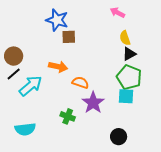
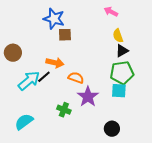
black line: (14, 74) -> (44, 77), moved
green pentagon: (129, 77) -> (122, 73), turned -30
cyan semicircle: (25, 129) -> (24, 122), turned 150

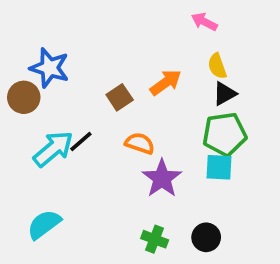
blue star: (54, 19) -> (50, 68), moved
brown square: (65, 35) -> (120, 97), moved, turned -32
orange arrow: (55, 63) -> (166, 83), moved, turned -48
green cross: (64, 110) -> (155, 239), moved

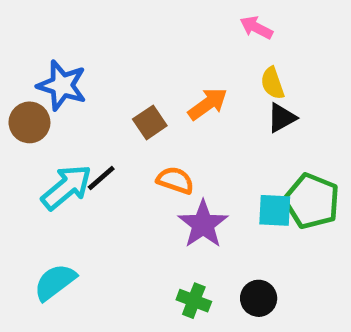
green pentagon: (225, 134) -> (312, 201), moved, turned 30

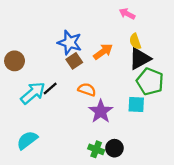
blue star: (62, 85) -> (70, 42), moved
black triangle: (282, 118) -> (140, 59), size x1.5
green pentagon: (312, 201) -> (150, 82), moved
black circle: (259, 298) -> (114, 148), moved

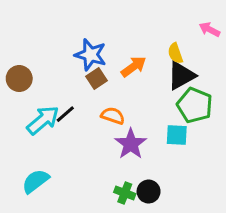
pink arrow: (127, 14) -> (209, 29), moved

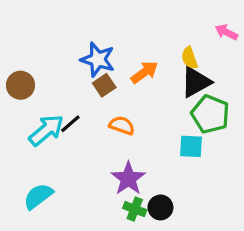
purple star: (131, 144) -> (128, 179), moved

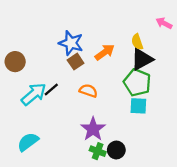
green pentagon: (210, 114) -> (137, 83), moved

